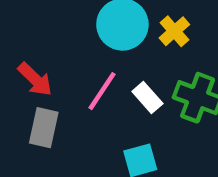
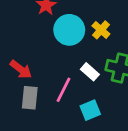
pink line: (102, 91) -> (63, 90), moved

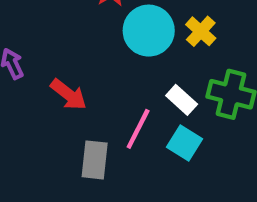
gray rectangle: (30, 98) -> (95, 160), moved
cyan square: (90, 110) -> (184, 143), moved, turned -36

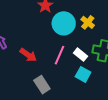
pink line: (138, 129) -> (60, 55), moved
gray rectangle: (95, 160) -> (42, 85), turned -36

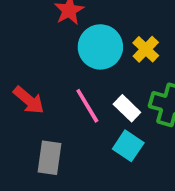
pink line: (60, 55) -> (87, 106), turned -60
gray rectangle: (42, 85) -> (49, 158), turned 36

